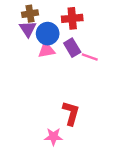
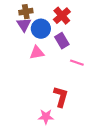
red cross: (72, 18) -> (62, 16), turned -36
pink triangle: (46, 50) -> (37, 53), moved
pink line: (90, 57) -> (77, 63), moved

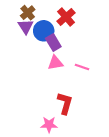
brown cross: (26, 12) -> (28, 13), turned -32
purple rectangle: (62, 41) -> (53, 43), moved
pink triangle: (37, 53) -> (55, 63), moved

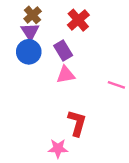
blue circle: (44, 31) -> (29, 52), moved
pink line: (82, 67) -> (116, 85), moved

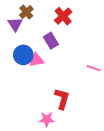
purple triangle: (30, 31) -> (15, 24), moved
blue circle: (29, 52) -> (23, 55), moved
pink triangle: (66, 75) -> (37, 60), moved

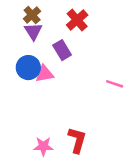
purple triangle: (15, 24) -> (33, 31), moved
red L-shape: (62, 99) -> (77, 140), moved
pink star: (47, 119) -> (43, 146), moved

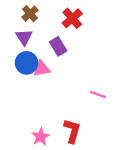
purple triangle: (33, 31) -> (24, 37), moved
pink line: (115, 84) -> (98, 95), moved
pink star: (43, 146) -> (41, 137), turned -30

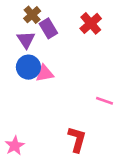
red cross: (72, 18) -> (91, 23), moved
purple rectangle: (58, 46) -> (48, 28), moved
pink star: (41, 137) -> (15, 146), moved

